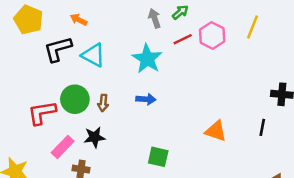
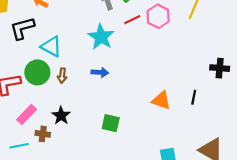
cyan triangle: (93, 55) -> (51, 47), moved
black line: (262, 127) -> (194, 97), moved
black star: (94, 137) -> (61, 116), moved, turned -30

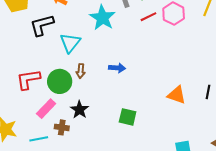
cyan star: (101, 37) -> (102, 18), moved
cyan triangle: (51, 47) -> (70, 43), turned 40
green circle: (37, 72) -> (60, 81), moved

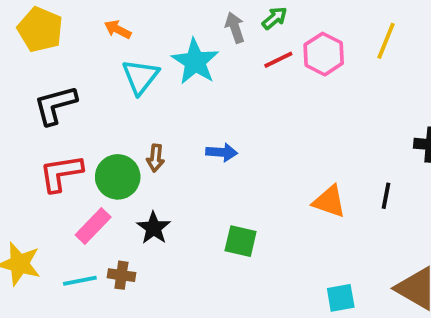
black L-shape: (42, 25) -> (55, 105), moved
cyan triangle: (70, 43) -> (140, 77), moved
brown cross: (62, 127) -> (121, 275), moved

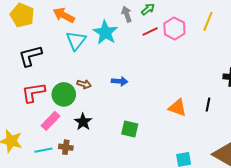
orange arrow: (118, 29) -> (64, 15), size x1.5
brown arrow: (155, 158) -> (84, 84), turned -80

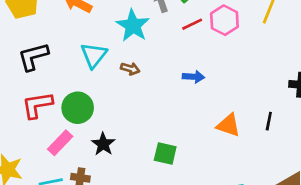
cyan triangle: (76, 41) -> (94, 55), moved
blue arrow: (120, 81) -> (193, 77), moved
brown arrow: (84, 84) -> (130, 69), moved

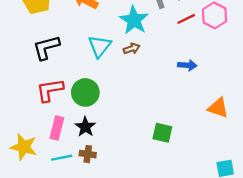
brown arrow: (130, 69) -> (132, 49), moved, turned -35
pink rectangle: (60, 143) -> (57, 128), moved, turned -30
black star: (103, 144) -> (85, 127), moved

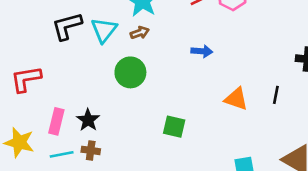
black L-shape: (46, 47) -> (67, 26), moved
red L-shape: (50, 90) -> (26, 79), moved
green circle: (85, 92) -> (130, 72), moved

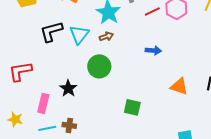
black star: (88, 120) -> (68, 88), moved
yellow star: (19, 143) -> (15, 119), size x0.7

